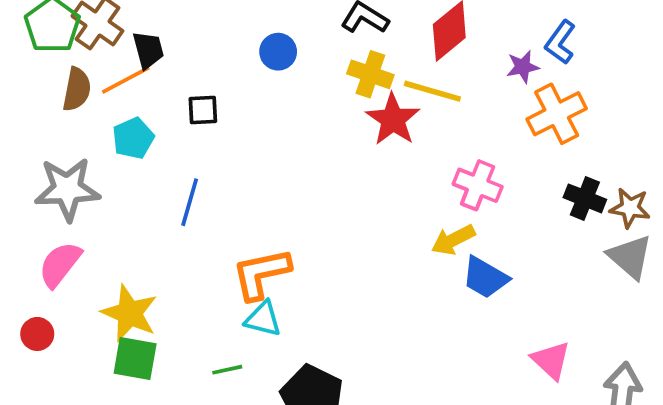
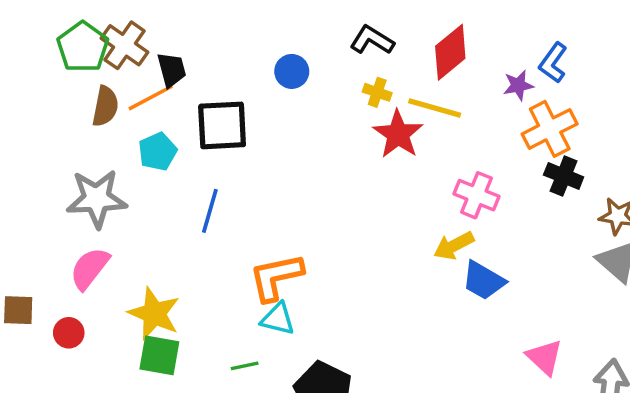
yellow cross: (370, 74) -> (377, 92), size x0.7
black square: (203, 110) -> (222, 125), size x1.8
black cross: (585, 198) -> (564, 176), moved

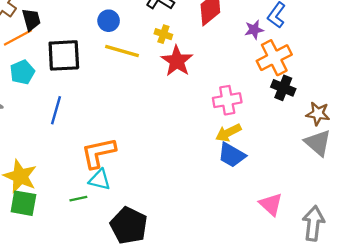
yellow line: (435, 108) -> (122, 51), moved
pink cross: (476, 195) -> (227, 100), turned -32
yellow arrow: (454, 246) -> (228, 133), moved
green line: (245, 366) -> (78, 199), moved

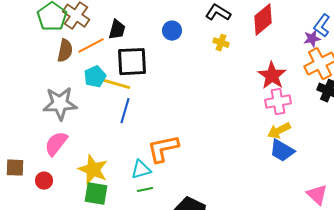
black trapezoid: (31, 20) -> (117, 30), moved, turned 30
purple star: (254, 30) -> (312, 39), moved
yellow line: (122, 51) -> (115, 84), moved
red star: (177, 61) -> (272, 76), moved
cyan triangle: (100, 180) -> (141, 170), moved, turned -30

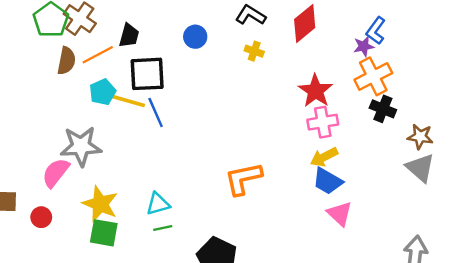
gray star: (60, 104) -> (81, 146), moved
blue line: (125, 111) -> (156, 112), moved, turned -40
orange L-shape: (163, 149) -> (243, 179), moved
pink triangle: (317, 195) -> (340, 214), moved

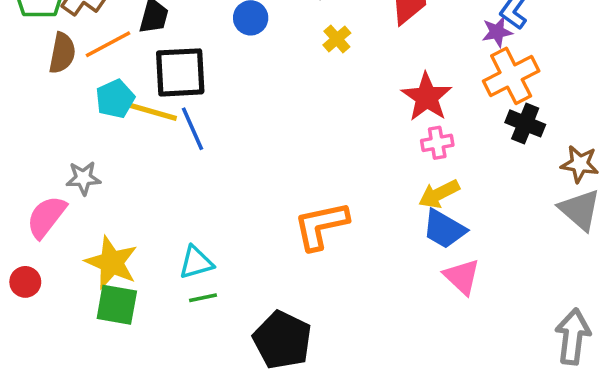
yellow cross: (254, 51) -> (337, 39), turned 30
pink cross: (323, 122) -> (437, 143), size x0.7
gray star: (81, 146) -> (83, 178), size x0.6

